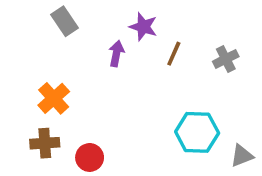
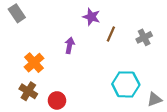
gray rectangle: (64, 21) -> (17, 13), moved
purple arrow: (116, 54) -> (70, 45), moved
brown cross: (45, 143) -> (28, 91), turned 36

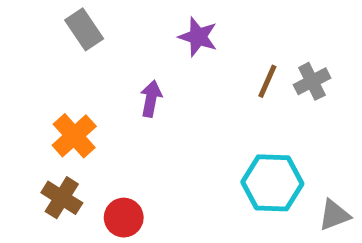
gray rectangle: (17, 13) -> (84, 29), moved
brown line: (111, 34) -> (267, 81), moved

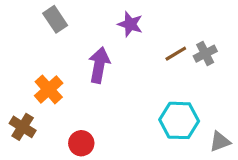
brown line: (267, 81) -> (176, 54), turned 35
purple arrow: (151, 99) -> (99, 65), size x1.5
brown cross: (62, 198) -> (23, 127), moved

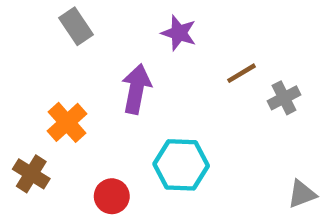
gray cross: (205, 54) -> (284, 98), moved
cyan hexagon: (179, 120) -> (181, 165), moved

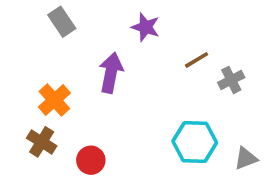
cyan hexagon: (181, 165) -> (195, 142), moved
brown cross: (31, 174) -> (42, 142), moved

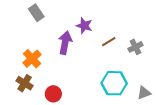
purple star: (146, 27) -> (84, 26), moved
brown line: (197, 60) -> (109, 42), moved

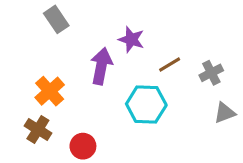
cyan hexagon: (114, 83) -> (146, 104), moved
gray triangle: (144, 93) -> (225, 113), moved

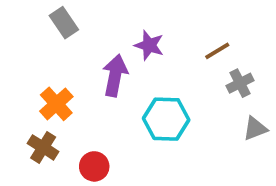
brown line: (170, 64) -> (217, 51), moved

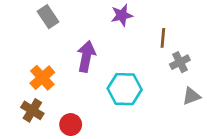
purple star: (149, 45) -> (122, 15), moved, turned -30
brown line: (217, 51) -> (163, 38), turned -54

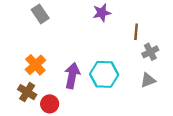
purple arrow: (86, 56) -> (72, 76), moved
gray triangle: (191, 96) -> (148, 80), moved
red circle: (71, 125) -> (50, 104), moved

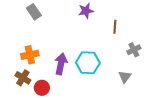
gray cross: (150, 52) -> (134, 50), moved
orange cross: (35, 65) -> (30, 55), turned 30
gray triangle: (148, 80) -> (125, 77), moved, turned -32

